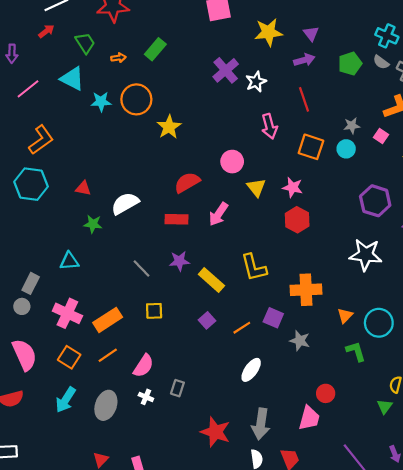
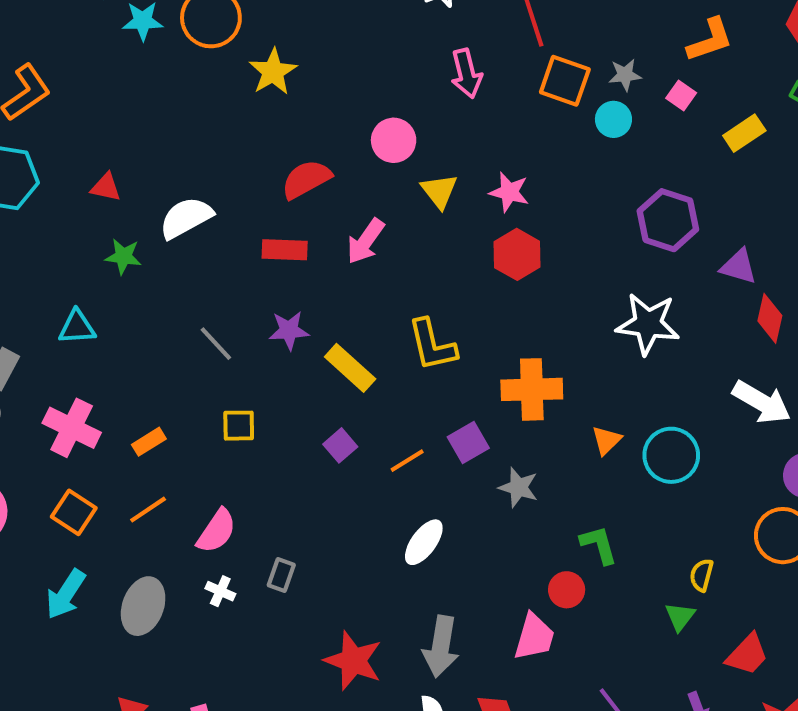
orange square: (311, 147) -> (565, 81), moved
purple square: (273, 318) -> (468, 442), turned 36
orange rectangle: (108, 320) -> (149, 442), size x0.6
green L-shape: (356, 351) -> (599, 545), moved

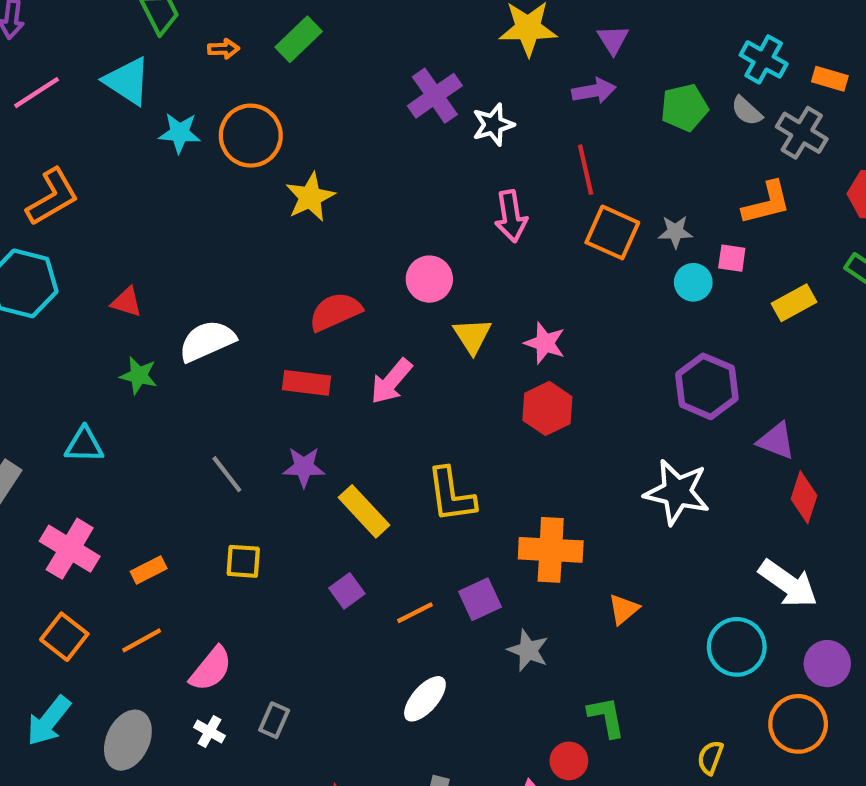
pink square: (681, 95) -> (732, 258), turned -32
cyan circle: (613, 119) -> (693, 282), moved
cyan circle: (671, 455) -> (737, 647), moved

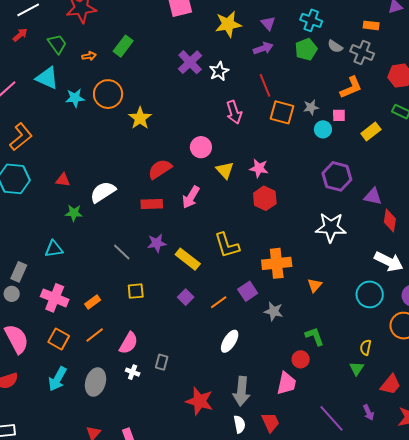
cyan cross: (764, 59) -> (311, 20), moved

